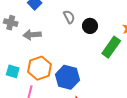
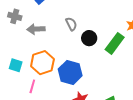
gray semicircle: (69, 17) -> (71, 24), moved
black circle: (90, 26) -> (89, 38), moved

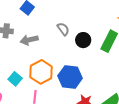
cyan square: (16, 65) -> (15, 79), turned 32

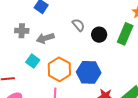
cyan square: (15, 79) -> (33, 61), moved

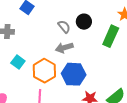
black circle: (99, 35) -> (84, 22), moved
gray arrow: (45, 38) -> (64, 48), moved

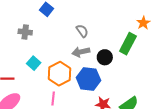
black circle: (84, 22) -> (105, 57), moved

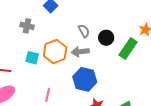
black circle: (105, 57) -> (106, 38), moved
cyan square: (34, 63) -> (32, 58), turned -32
orange hexagon: (59, 74) -> (55, 52), moved

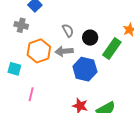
gray cross: (27, 26) -> (21, 25), moved
cyan square: (32, 58) -> (14, 69), moved
blue hexagon: (85, 79) -> (85, 69), moved

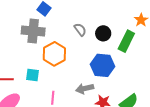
gray cross: (21, 25) -> (33, 31), size x1.6
gray arrow: (64, 51) -> (85, 89), moved

